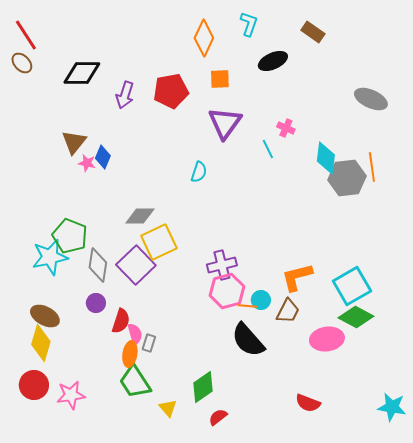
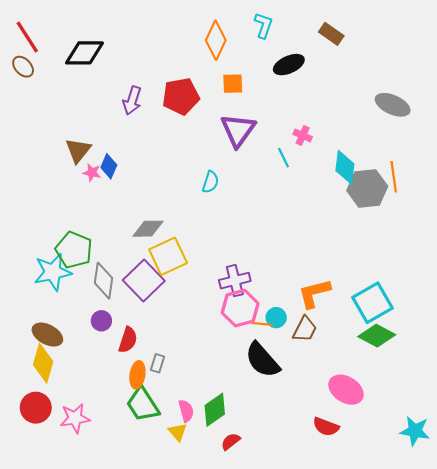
black diamond: (82, 73) -> (84, 53), moved
pink semicircle: (135, 334) -> (186, 411), moved
pink ellipse: (327, 339) -> (346, 390), moved, turned 40

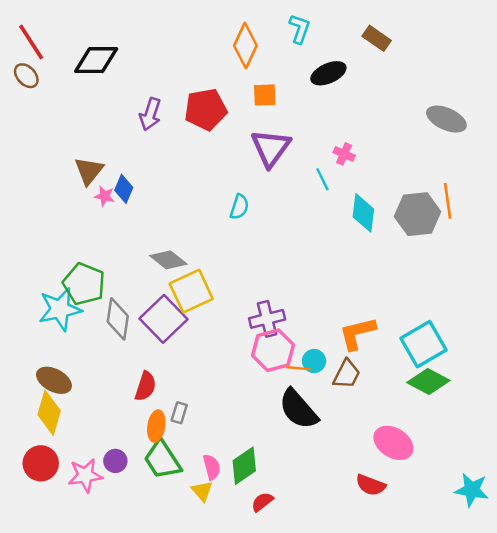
cyan diamond: (345, 167) -> (363, 213), moved
gray diamond: (148, 229) -> (168, 260), turned 40
purple circle: (101, 321) -> (115, 461), moved

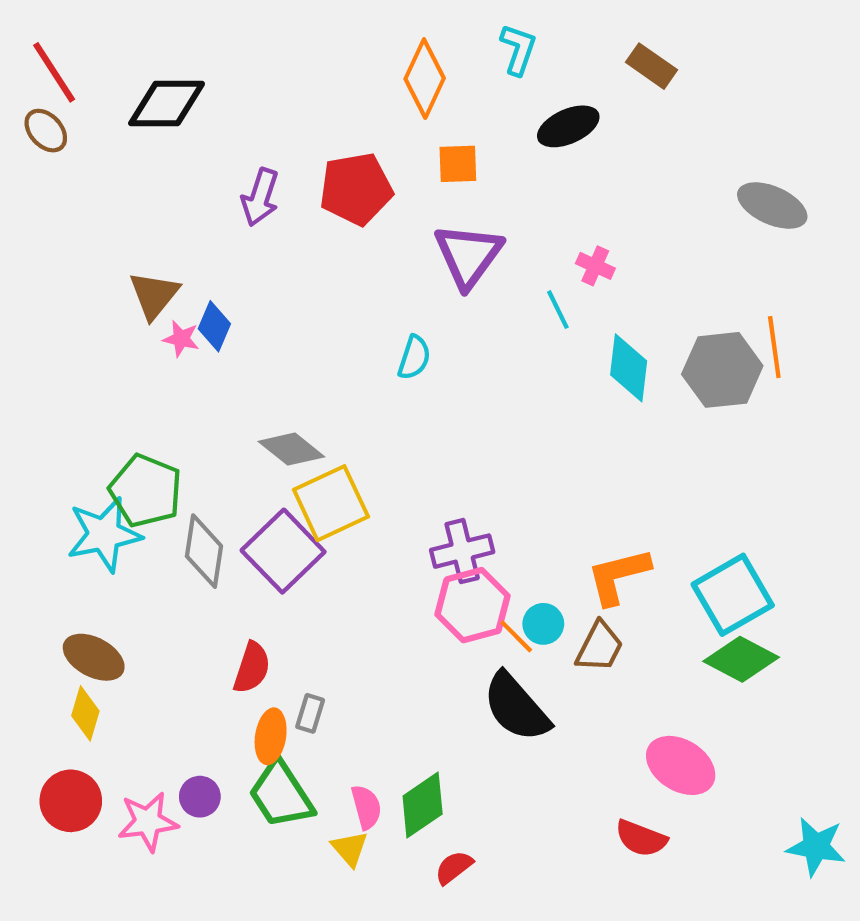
orange line: (298, 368) -> (516, 636), turned 40
yellow diamond: (49, 413) -> (85, 713), size x0.7

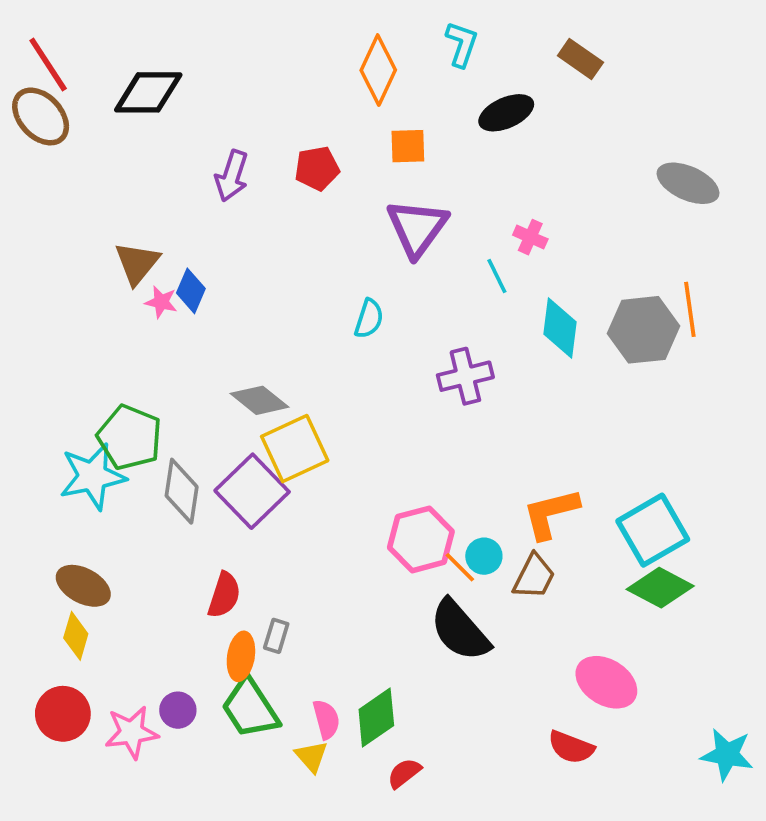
brown ellipse: (46, 131) -> (41, 116), size x1.5
red pentagon: (356, 189) -> (317, 168), size x0.7
purple cross: (462, 551) -> (465, 376), moved

